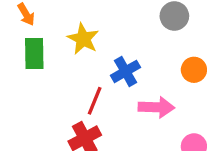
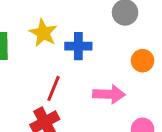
blue cross: (125, 71) -> (78, 46), moved, turned 30

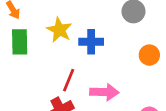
pink arrow: (109, 94) -> (104, 92), moved

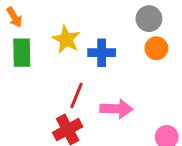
orange circle: (149, 55) -> (156, 48), moved

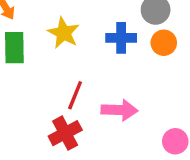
blue cross: (102, 53) -> (121, 38), moved

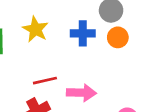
red line: (75, 95) -> (45, 81), turned 55

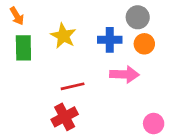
pink arrow: (81, 93) -> (124, 74), moved

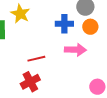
yellow star: (63, 36) -> (20, 14), moved

